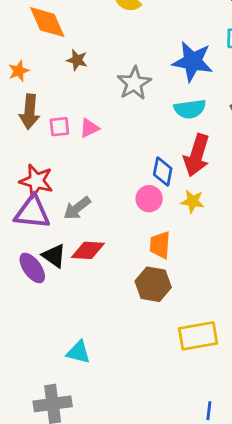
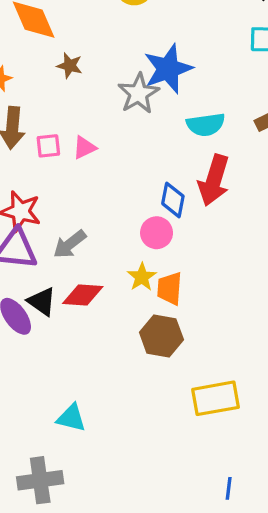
blue star: (193, 61) -> (168, 69), moved, turned -30
yellow star: (193, 201) -> (142, 277), moved, turned 30

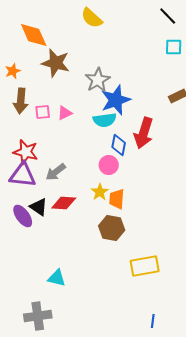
brown star: (70, 66) -> (56, 63), size x1.8
blue star: (168, 69) -> (116, 100), moved
cyan semicircle: (206, 125) -> (105, 120), moved

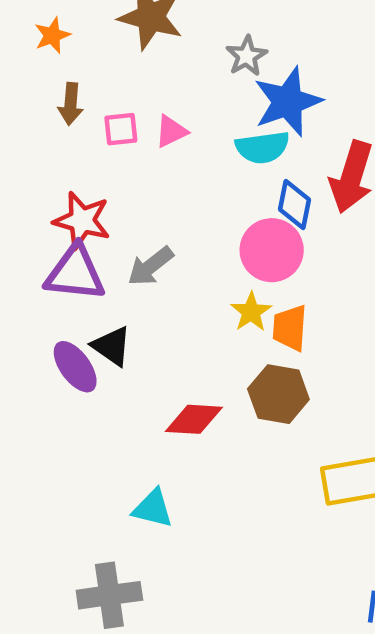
gray star: (98, 80) -> (246, 56), size x0.7
brown arrow: (21, 101) -> (71, 104), size x0.7
pink circle: (109, 165) -> (272, 250), size x1.4
red diamond: (64, 203) -> (194, 419), moved

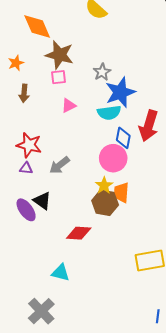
pink square: (121, 129) -> (58, 77), moved
purple triangle: (75, 273) -> (26, 168), size x0.5
brown hexagon: (278, 394) -> (105, 203), moved
gray cross: (109, 595) -> (41, 311), turned -36

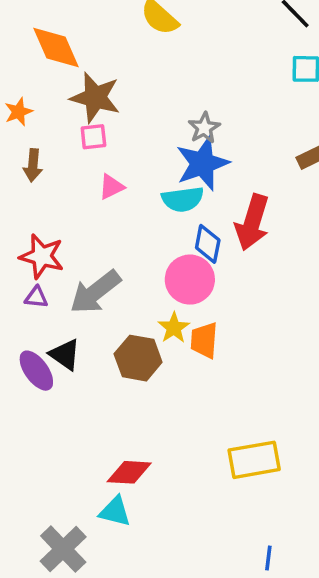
gray star: (102, 72) -> (204, 128), moved
gray arrow: (59, 165) -> (95, 292), size x1.4
brown hexagon: (105, 203) -> (138, 358), moved
red diamond: (79, 233) -> (129, 472), moved
cyan triangle: (61, 273) -> (115, 512), moved

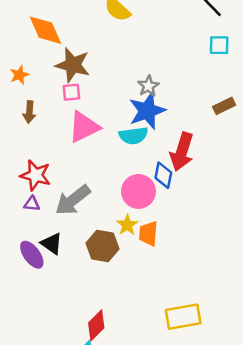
pink triangle: (111, 187) -> (84, 127), size x1.8
blue diamond: (208, 244) -> (163, 175), moved
red diamond: (129, 472) -> (96, 325), turned -48

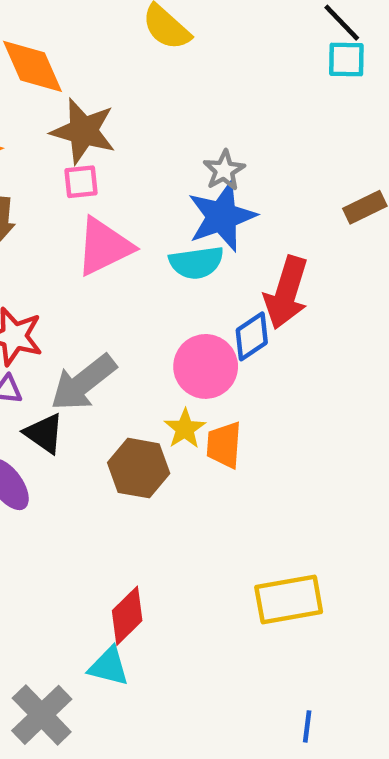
cyan square: (219, 45) -> (346, 60), moved
blue diamond: (163, 175) -> (252, 336), turned 45
black triangle: (52, 244) -> (44, 433), moved

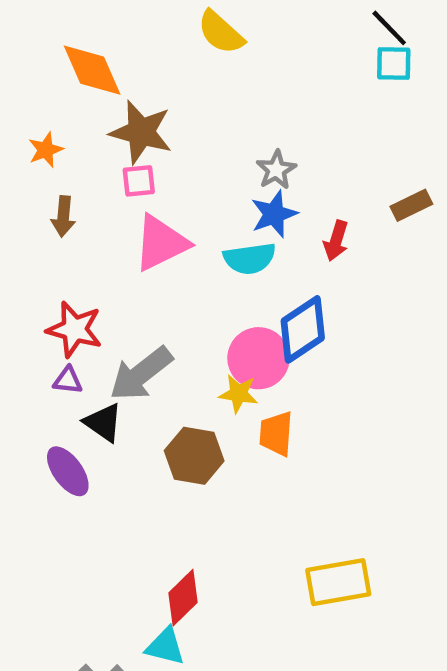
blue star: (222, 216) -> (274, 214), size x0.7
red arrow: (286, 293) -> (336, 241), moved, size x0.6
blue diamond: (252, 336) -> (303, 329), size x1.4
yellow star: (185, 429) -> (238, 394), moved, turned -30

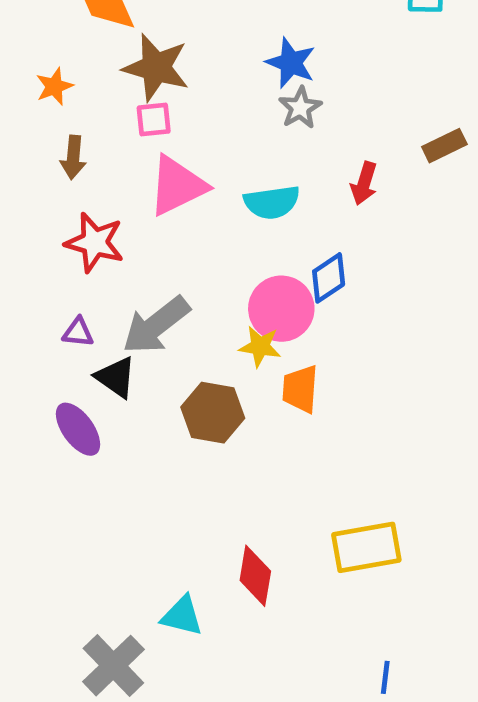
blue star: (274, 214) -> (291, 63), moved, turned -30
red star: (74, 329) -> (95, 242), moved
blue diamond: (303, 329) -> (329, 278), size x0.7
red diamond: (183, 598) -> (255, 576), moved, turned -36

